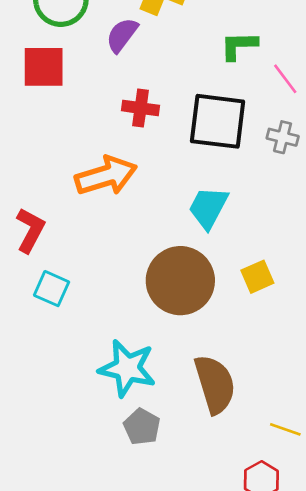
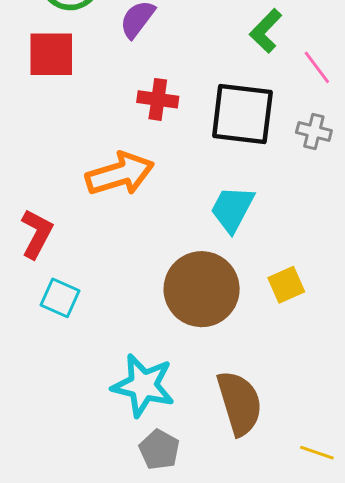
green L-shape: (239, 46) -> (266, 31), turned -45

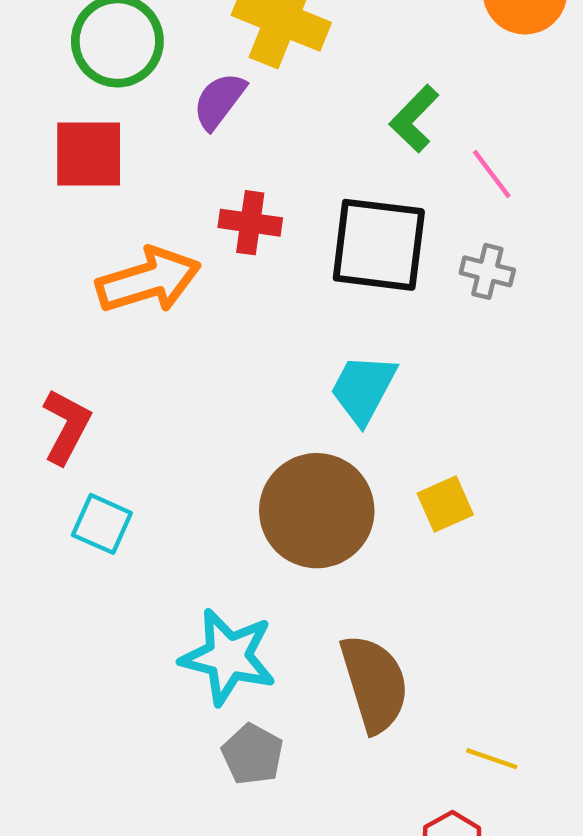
orange arrow: (120, 174) -> (148, 280), moved

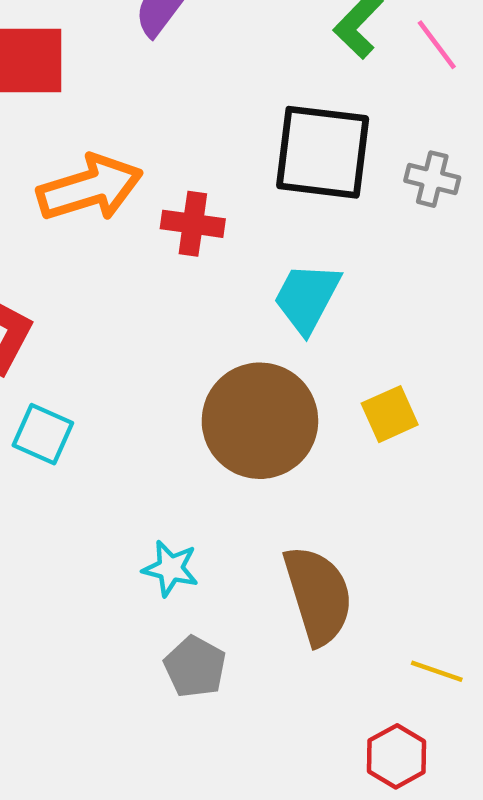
pink line: (492, 174) -> (437, 45), moved
red cross: (250, 223) -> (193, 224), moved
cyan star: (228, 657) -> (170, 568), size x0.6

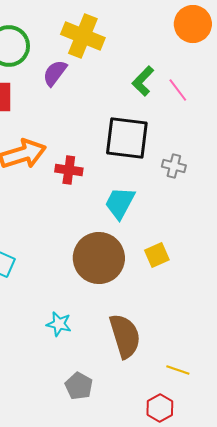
gray cross: (432, 179) -> (174, 166), moved
gray pentagon: (195, 667) -> (79, 386), moved

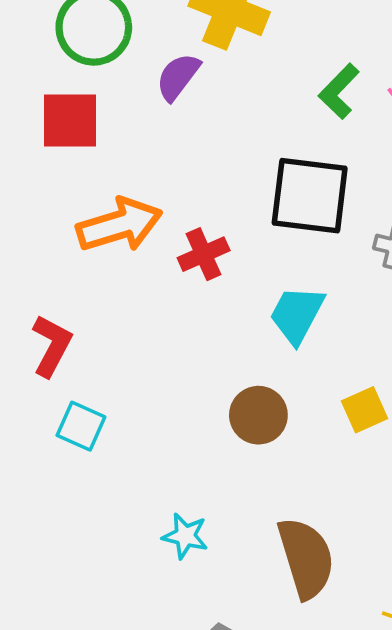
red cross: (69, 170) -> (204, 254), turned -32
brown circle: (99, 258) -> (258, 415), size x0.6

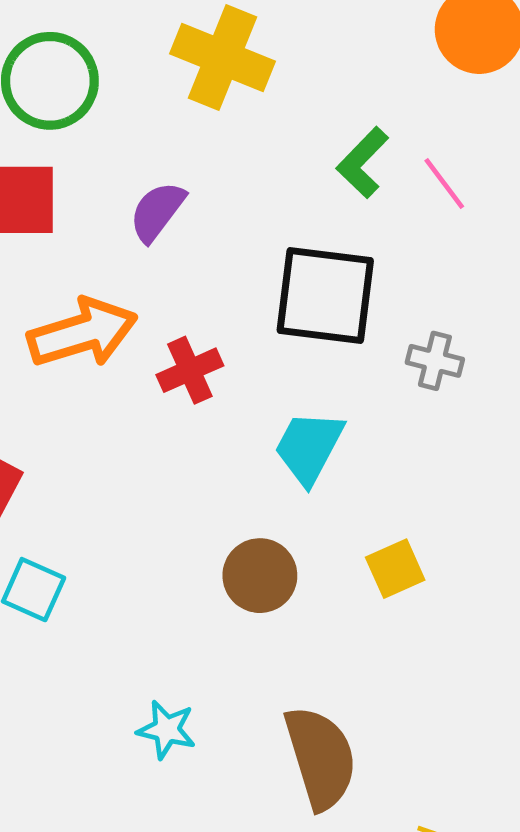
purple semicircle: (178, 77) -> (157, 212), moved

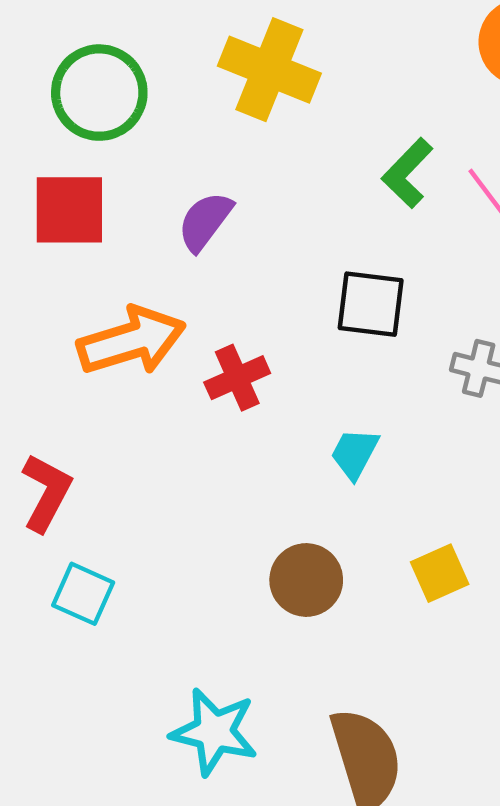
black square: (325, 296) -> (371, 304), size x0.7
cyan trapezoid: (309, 447) -> (354, 454), size x0.7
cyan star: (167, 730) -> (214, 732), size x1.5

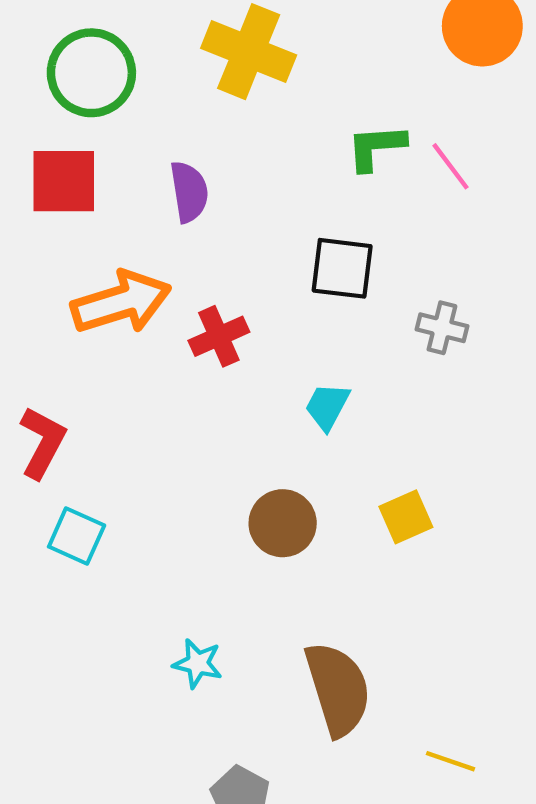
green L-shape: (407, 173) -> (376, 147), turned 42
purple semicircle: (205, 221) -> (189, 192), turned 134
cyan star: (214, 732) -> (198, 663), size x0.6

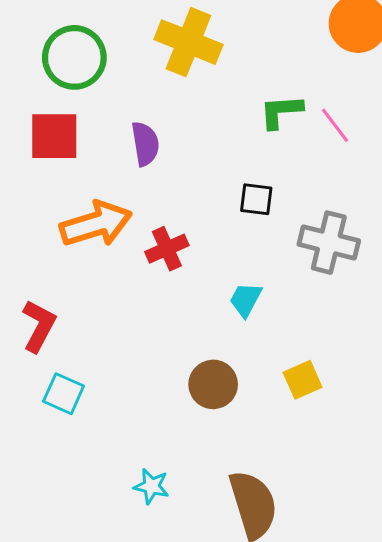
black square: (342, 268) -> (256, 199), size x0.7
gray cross: (442, 328) -> (329, 243), size x1.6

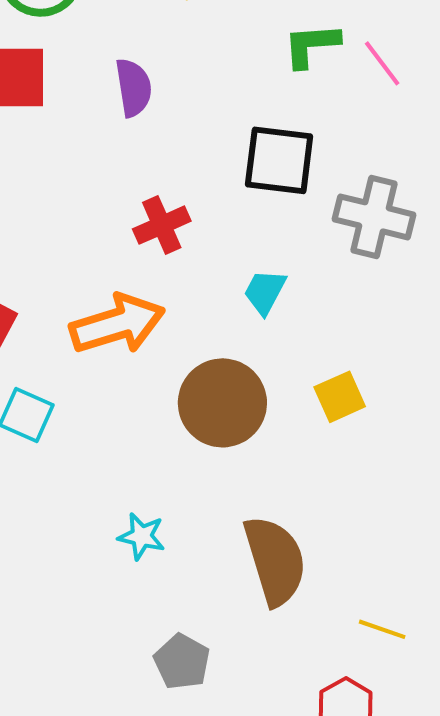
black square: (256, 199) -> (279, 160), size x1.6
orange arrow: (96, 224) -> (117, 324), moved
brown circle: (213, 384) -> (222, 403), size x1.4

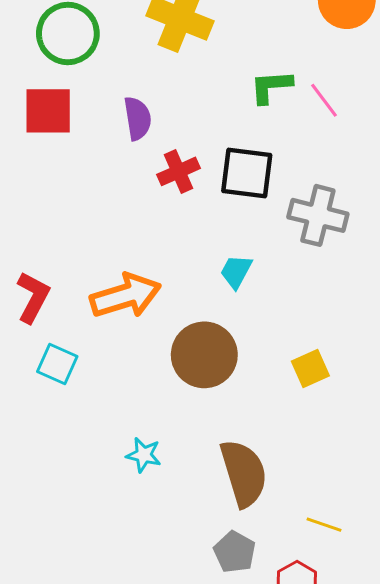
red cross: (162, 225) -> (179, 171), moved
yellow square: (340, 397) -> (310, 369), moved
gray pentagon: (182, 662) -> (235, 552), moved

